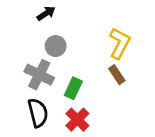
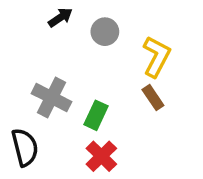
gray circle: (56, 46) -> (105, 32), moved
black semicircle: (38, 113) -> (25, 147), moved

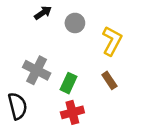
brown rectangle: (153, 98) -> (109, 80), moved
red cross: (101, 156) -> (72, 112), turned 30

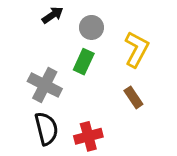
green rectangle: (69, 83) -> (84, 62), moved
black semicircle: (17, 106) -> (46, 129), moved

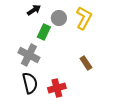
yellow L-shape: (137, 49) -> (84, 18), moved
green rectangle: (84, 62) -> (44, 32), moved

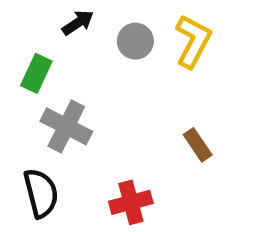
green rectangle: (44, 32) -> (36, 73), moved
black semicircle: (30, 83) -> (41, 193), moved

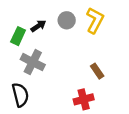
black arrow: (78, 23) -> (38, 26), moved
red cross: (131, 202) -> (84, 99), moved

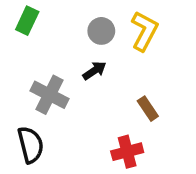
black arrow: (38, 26) -> (94, 71), moved
green rectangle: (18, 36) -> (27, 21), moved

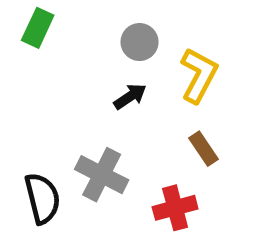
yellow L-shape: (144, 31) -> (199, 75), moved
gray cross: (50, 95) -> (102, 175), moved

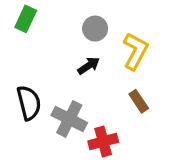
black semicircle: (42, 198) -> (29, 103), moved
red cross: (175, 208) -> (103, 142), moved

